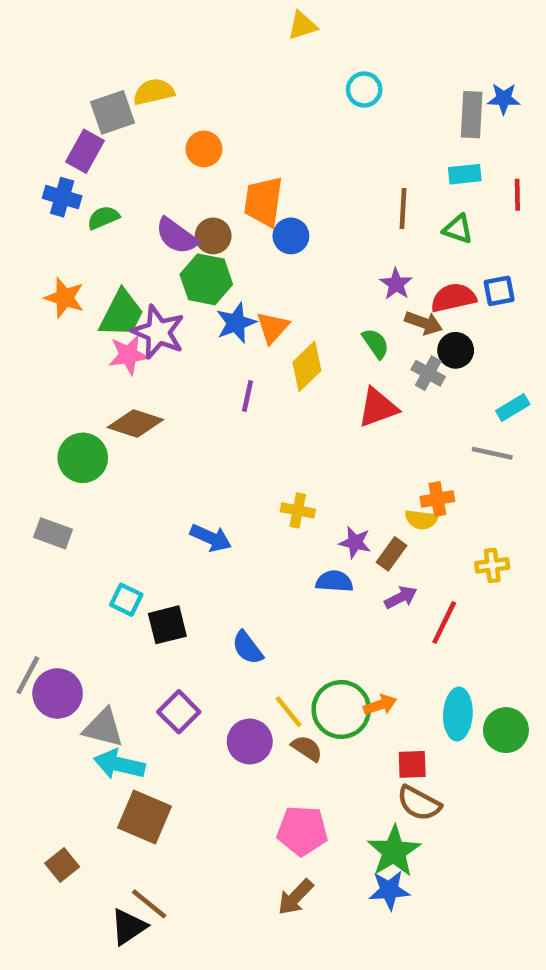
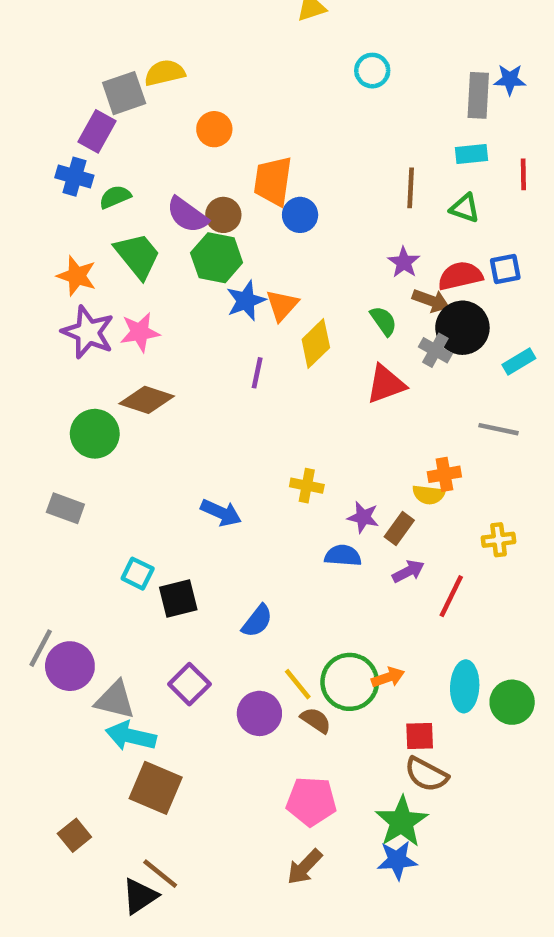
green trapezoid: (122, 314) -> (138, 256), moved, turned -66
purple star: (158, 332) -> (88, 332), moved
black circle: (456, 350) -> (462, 328), size x1.5
cyan rectangle: (513, 407) -> (519, 362), moved
blue semicircle: (247, 648) -> (257, 621), turned -105

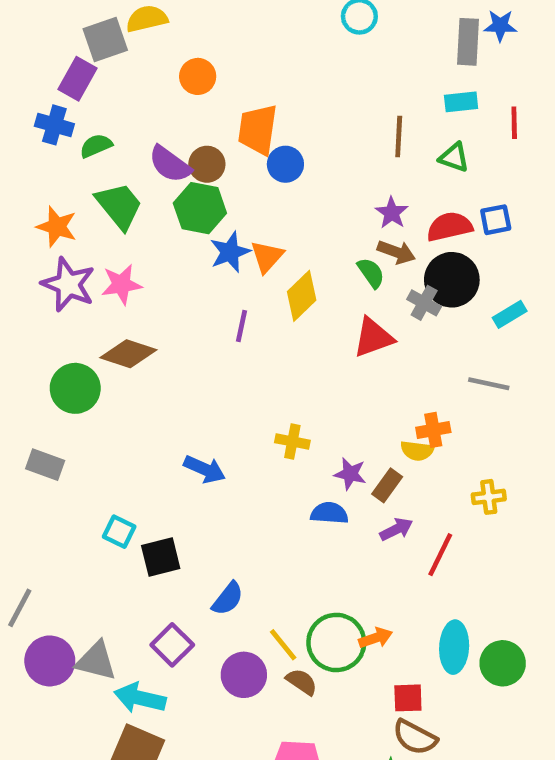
brown arrow: (431, 301) -> (396, 252), moved
blue semicircle: (257, 621) -> (228, 599), moved
purple circle: (70, 666) -> (50, 661), moved
cyan arrow: (131, 736) -> (140, 698), moved

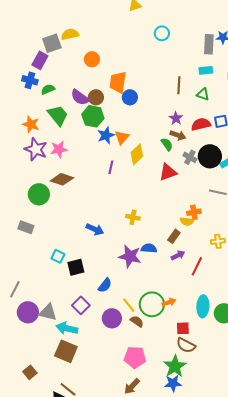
black circle: (452, 280) -> (210, 156), moved
purple star: (350, 474) -> (130, 256), moved, size x1.6

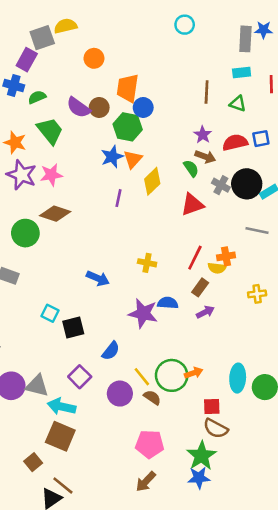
green hexagon: (93, 116) -> (128, 127), moved
red line: (197, 266) -> (195, 258), moved
brown square: (30, 372) -> (33, 462), moved

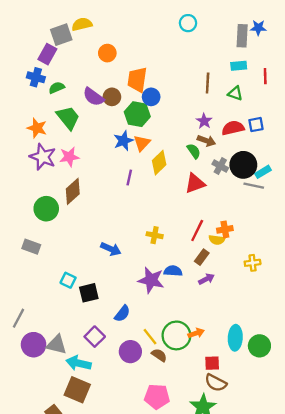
brown diamond: (55, 214) -> (73, 191), turned -60
gray line: (257, 230) -> (254, 186), moved

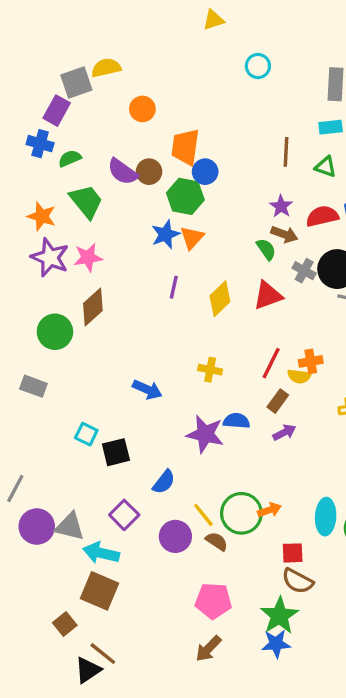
yellow diamond: (159, 163) -> (220, 299), moved

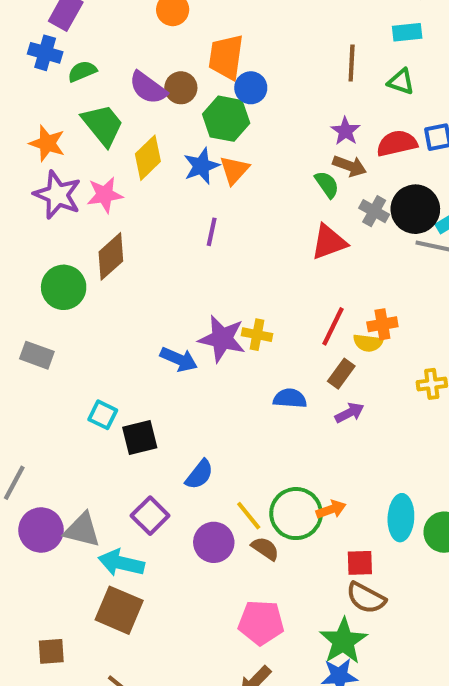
yellow diamond: (220, 299) -> (148, 158), moved
purple star: (205, 434) -> (222, 339), moved
brown square: (65, 624) -> (51, 651), moved, turned 35

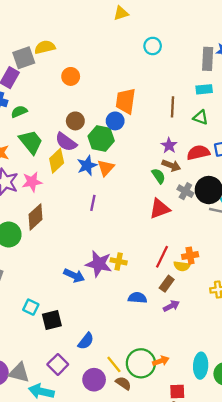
orange trapezoid: (226, 57) -> (126, 101), moved
purple semicircle: (148, 88) -> (66, 142), moved

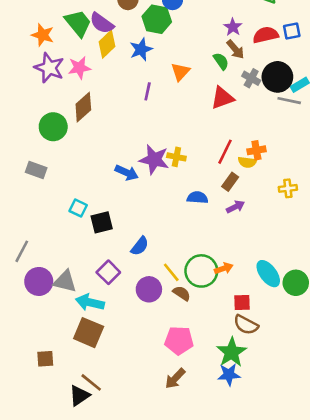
purple semicircle: (66, 142) -> (102, 23), moved
brown arrow: (171, 165) -> (235, 49), turned 30
orange triangle: (106, 168) -> (180, 72), moved
cyan ellipse: (201, 366) -> (268, 274), turned -40

